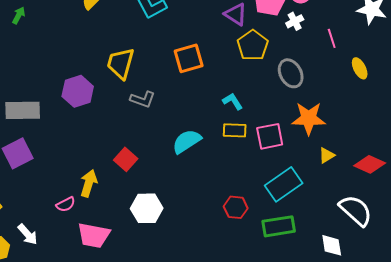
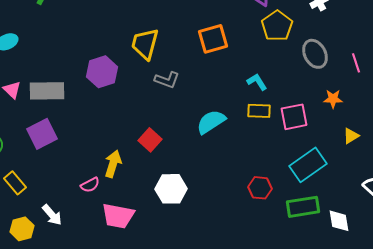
pink line: (332, 38) -> (356, 63), moved
orange star: (309, 118) -> (333, 99), size x0.6
white diamond: (332, 245) -> (339, 221), moved

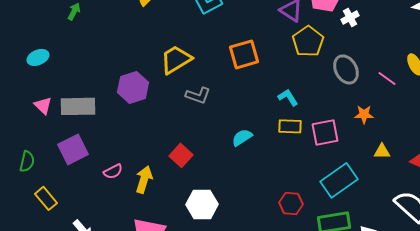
yellow trapezoid: (145, 44) -> (176, 59), turned 44
pink line: (356, 63) -> (387, 78), turned -36
cyan semicircle: (211, 122) -> (242, 137), size x0.7
yellow triangle: (351, 136) -> (382, 151), turned 30
pink semicircle: (90, 185) -> (113, 171), moved

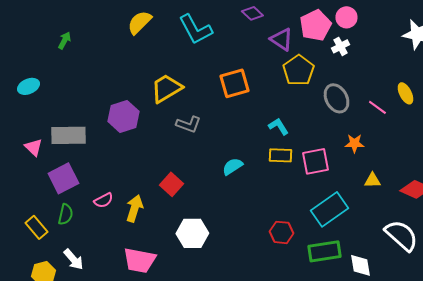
pink triangle: (43, 105) -> (33, 147), moved
green semicircle: (27, 161) -> (65, 214), moved

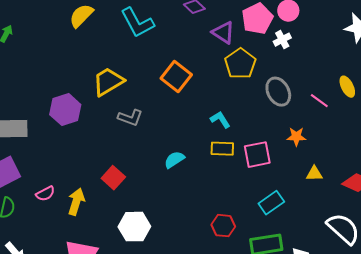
orange square: (234, 83) -> (176, 77), turned -36
cyan rectangle: (329, 209) -> (271, 203), size x0.7

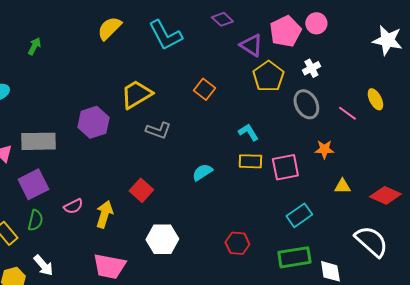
white cross: (282, 40) -> (311, 68), moved
orange square: (176, 77) -> (204, 89), size x0.7
red hexagon: (223, 226) -> (237, 243), moved

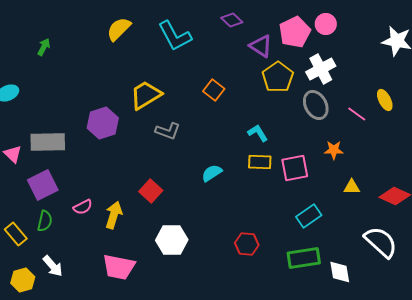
white cross: (311, 68) -> (321, 69), size x1.6

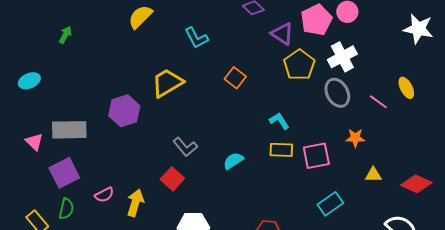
cyan L-shape: (175, 36) -> (196, 38), moved, size x0.7
gray L-shape: (168, 131) -> (185, 147), moved, turned 30

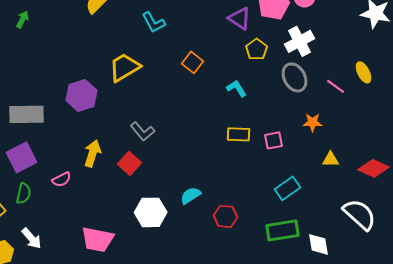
yellow pentagon: (299, 65) -> (257, 49), size x0.7
cyan L-shape: (279, 121) -> (237, 88), moved
pink square: (316, 156) -> (274, 140), size x0.7
cyan semicircle: (233, 161) -> (191, 195), moved
yellow arrow: (135, 203) -> (93, 153), moved

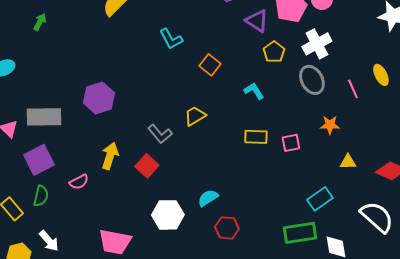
cyan L-shape: (154, 22) -> (171, 39), moved
yellow trapezoid: (125, 67) -> (195, 116), moved, size x0.7
pink line: (336, 86) -> (353, 89), turned 30
cyan rectangle: (288, 188) -> (320, 199), moved
red hexagon: (226, 216) -> (227, 228), moved

